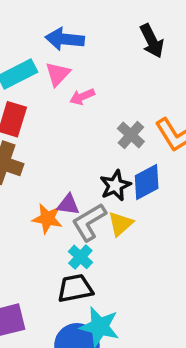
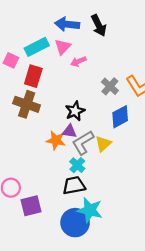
black arrow: (152, 41) -> (99, 25), moved
black star: (115, 185) -> (75, 111), moved

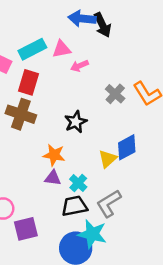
blue arrow: (67, 24) -> (82, 19), moved
pink triangle: (63, 47) -> (62, 49), turned 36
blue diamond: (120, 117) -> (127, 147), moved
purple triangle: (69, 131) -> (53, 178), moved
gray L-shape: (83, 143) -> (109, 203), moved

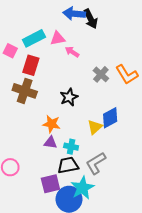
pink arrow: (79, 66) -> (72, 52), turned 56
cyan cross: (78, 183) -> (71, 147), turned -32
purple square: (26, 229) -> (50, 184), moved
cyan star: (92, 234) -> (82, 188), turned 30

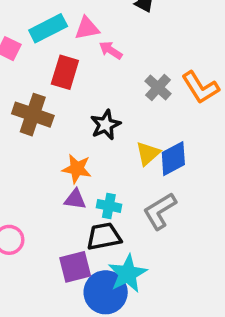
red rectangle: (31, 65) -> (65, 72), moved
yellow triangle: (95, 127) -> (148, 153), moved
gray L-shape: (96, 163) -> (160, 211), moved

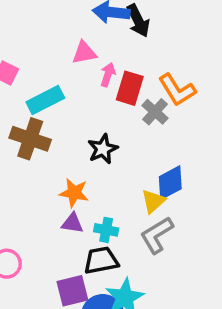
cyan rectangle: (48, 28) -> (45, 100), moved
pink arrow: (111, 50) -> (108, 75), turned 75
red rectangle: (65, 72) -> (130, 88), moved
orange L-shape: (200, 87) -> (177, 90), moved
yellow triangle: (148, 153) -> (153, 201), moved

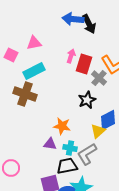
pink triangle: (84, 53) -> (34, 43), moved
black star: (103, 149) -> (87, 100), moved
orange star: (74, 193) -> (62, 126), moved
gray L-shape: (157, 235) -> (87, 154), moved

